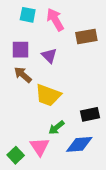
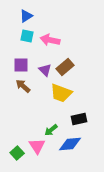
pink arrow: (55, 20) -> (50, 40), turned -48
brown rectangle: (86, 36) -> (65, 67), moved, turned -30
yellow trapezoid: (48, 95) -> (61, 93), moved

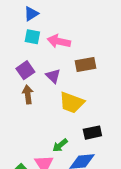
purple square: (21, 65) -> (25, 70), turned -35
brown rectangle: (65, 67) -> (86, 64), moved, turned 30
brown arrow: (23, 86) -> (28, 94), turned 42

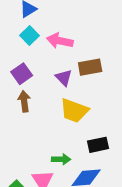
cyan square: (32, 37) -> (29, 35), turned 35
purple triangle: (53, 76) -> (64, 78), moved
green arrow: (60, 145) -> (61, 159), turned -140

